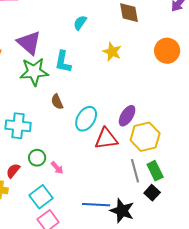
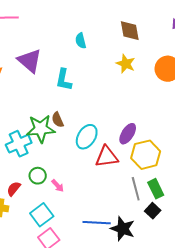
cyan semicircle: (80, 23) -> (81, 41), turned -49
yellow star: (112, 52) -> (126, 64), moved
green star: (34, 72) -> (41, 129), moved
cyan cross: (18, 126) -> (19, 144), turned -30

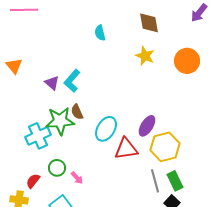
purple triangle: (30, 61) -> (52, 83), moved, size x0.6
cyan L-shape: (64, 80) -> (72, 81), moved, turned 30

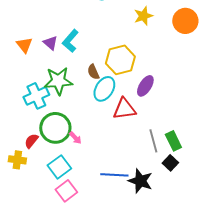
yellow star: (145, 56) -> (143, 16), turned 30
orange triangle: (14, 66) -> (24, 45), moved
brown semicircle: (77, 112) -> (93, 72), moved
yellow hexagon: (165, 147) -> (120, 60), moved
green circle: (57, 168) -> (55, 128), size x1.8

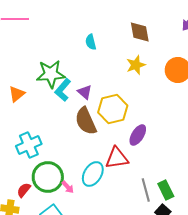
purple triangle: (50, 43) -> (85, 92), moved
orange triangle: (24, 45) -> (17, 94), turned 30
brown semicircle: (93, 72) -> (86, 121), size x1.8
green star: (58, 81) -> (51, 74), moved
cyan ellipse: (104, 89) -> (93, 174), moved

